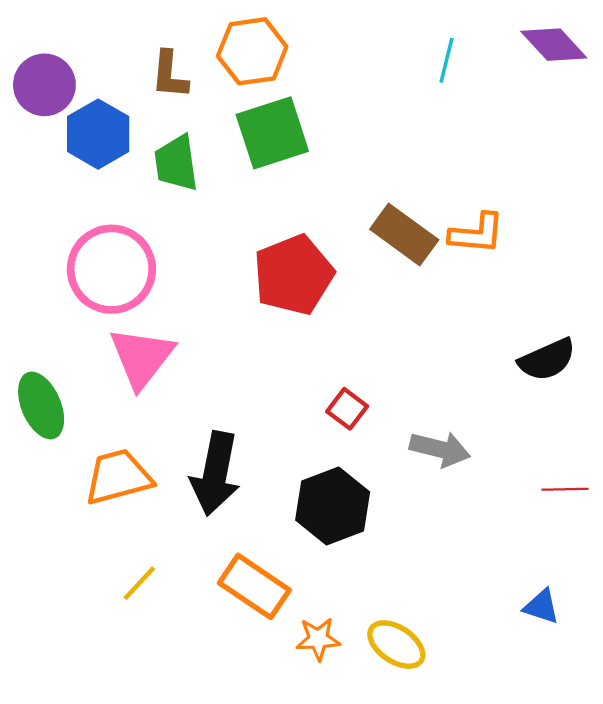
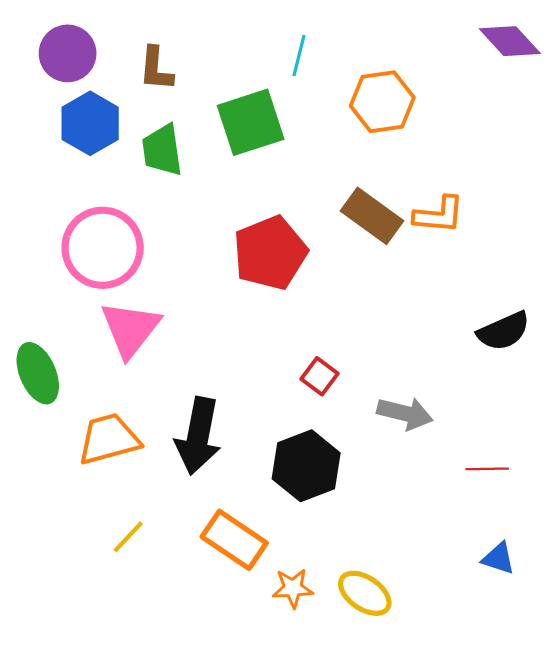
orange hexagon: (252, 51) -> (382, 102), moved
cyan line: (447, 60) -> (299, 55), moved
purple circle: (44, 85) -> (68, 53), moved
red line: (565, 489) -> (487, 469), moved

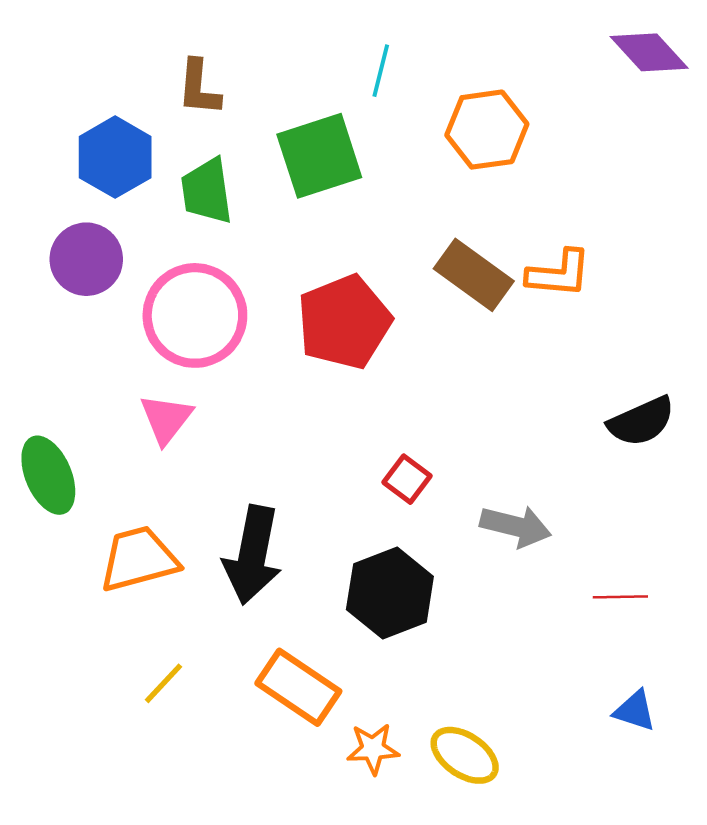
purple circle: (68, 53) -> (86, 259), moved
pink circle: (103, 248) -> (195, 315), moved
pink triangle: (130, 329) -> (166, 419), size x0.7

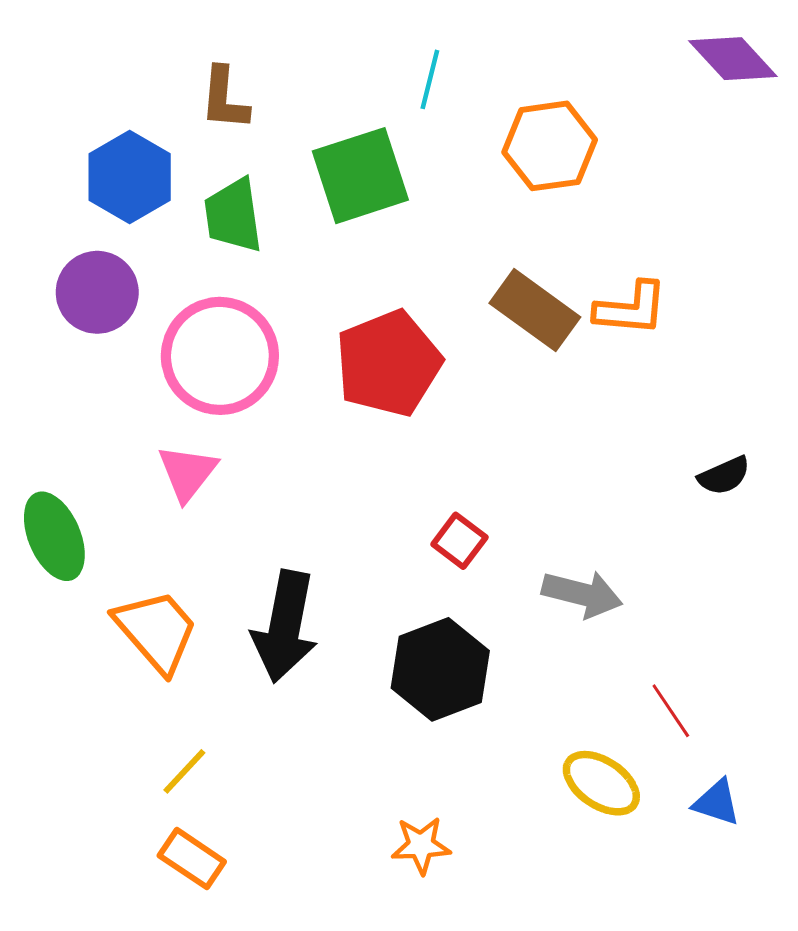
black semicircle: (641, 421) -> (724, 476), size x0.7
orange trapezoid: (139, 559) -> (156, 631), turned 64
red line: (620, 597) -> (671, 711), moved, turned 57
orange rectangle: (298, 687) -> (192, 859), moved, size x0.7
yellow ellipse: (465, 755) -> (601, 783), moved

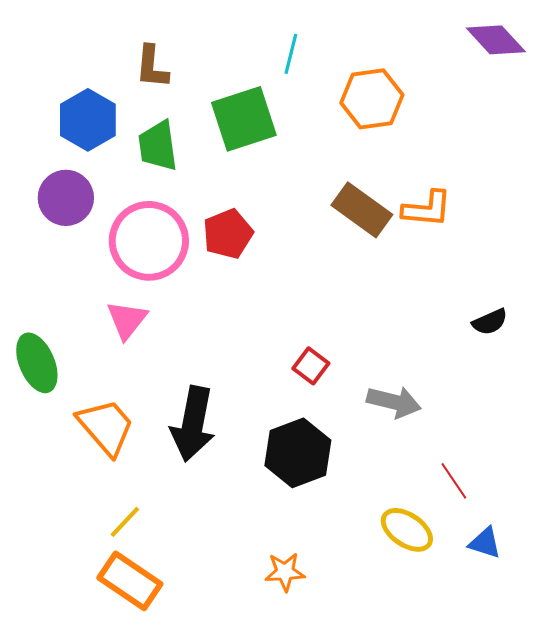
red pentagon: (388, 363) -> (228, 234), moved, size x0.7
orange rectangle: (192, 859) -> (130, 581), size x1.4

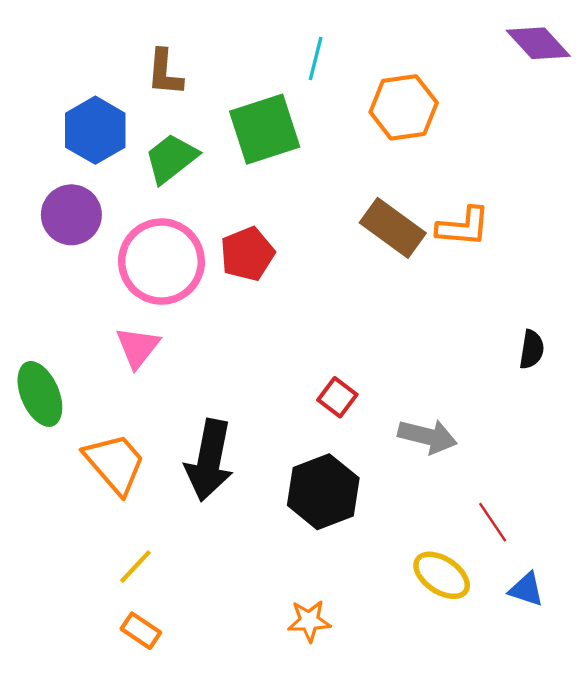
green trapezoid: (158, 146) -> (171, 158), turned 60
black semicircle: (490, 322) -> (532, 349), turned -57
orange rectangle: (130, 581) -> (141, 631), size x0.6

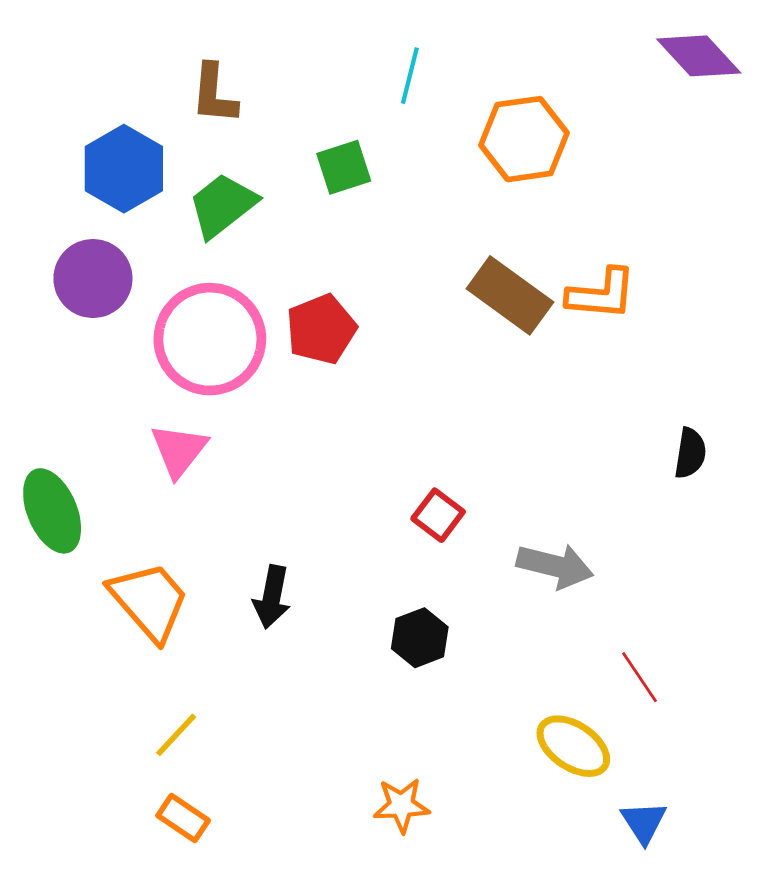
green square: (265, 129) -> (344, 167), size x0.6
black arrow: (209, 460) -> (272, 597), size x0.6
black hexagon: (323, 492) -> (420, 638), size x0.6
blue triangle: (526, 589) -> (644, 822), moved, turned 39

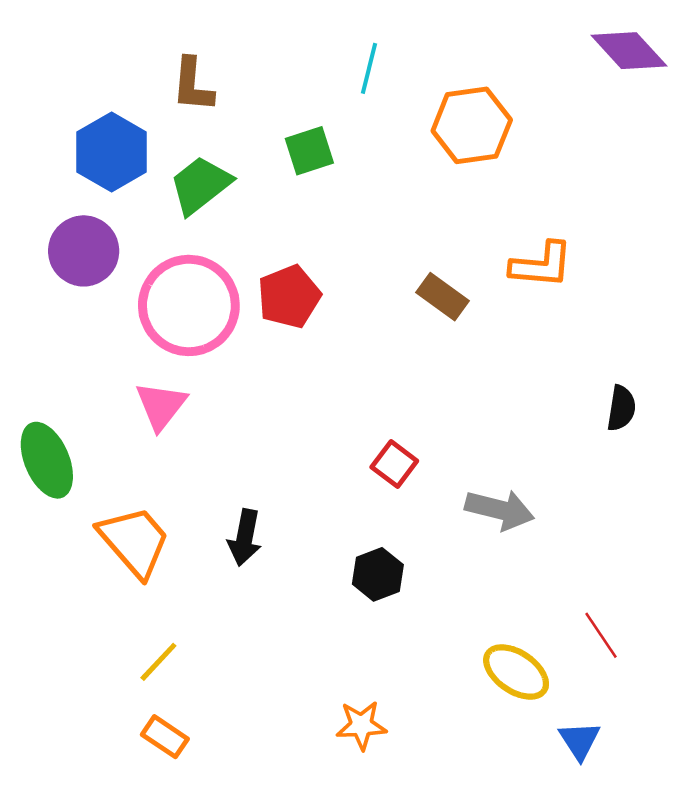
brown rectangle: (510, 295) -> (443, 297), moved, size x0.7
red line: (639, 677) -> (601, 635), moved

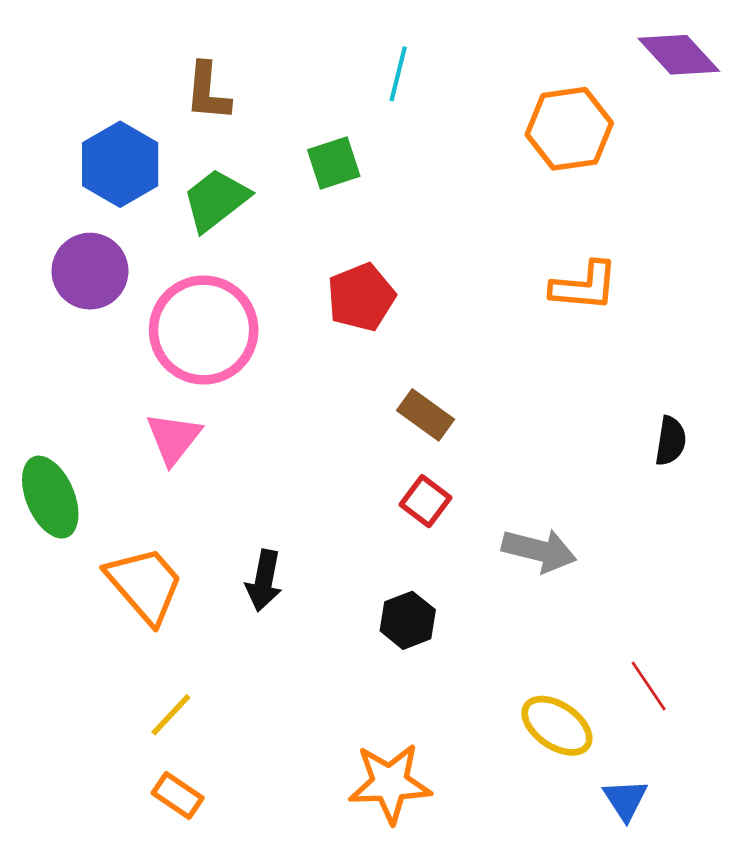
orange hexagon: (472, 125) -> (569, 129), moved
red pentagon: (289, 297) -> (361, 297), moved
brown rectangle: (443, 297) -> (425, 415), moved
orange star: (361, 725) -> (390, 783), size x1.5

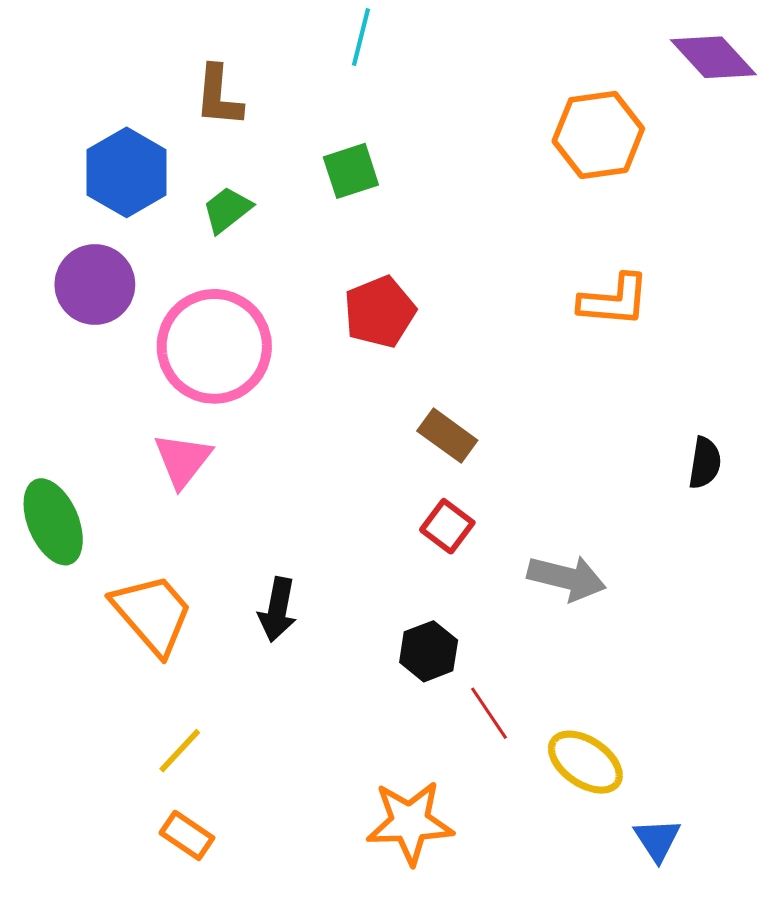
cyan line: (398, 74) -> (361, 37), moved
green trapezoid: (216, 200) -> (227, 210), size x0.7
red line: (649, 686) -> (489, 713), moved

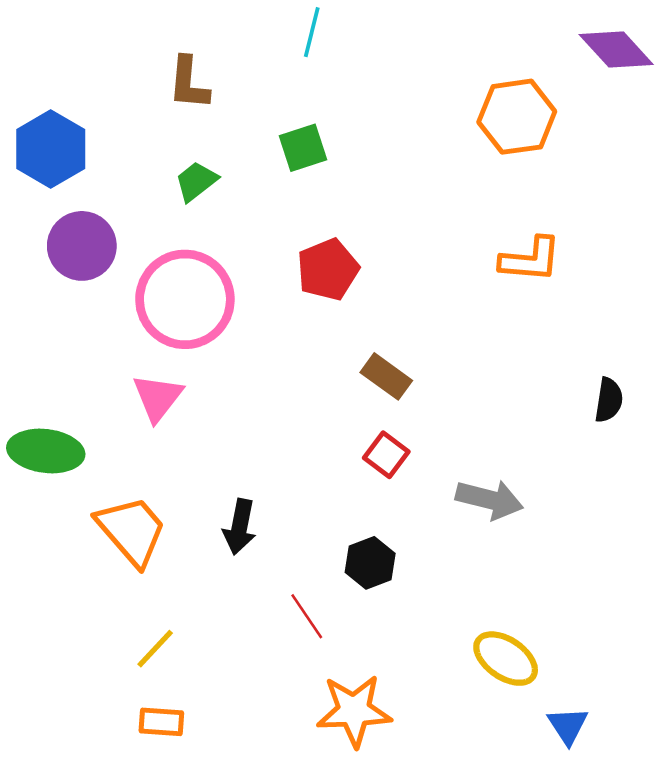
blue hexagon: (127, 172) -> (51, 149), moved
green ellipse: (53, 522) -> (46, 451), turned -60
red line: (489, 713) -> (307, 616), moved
orange rectangle: (187, 835) -> (161, 722), turned -30

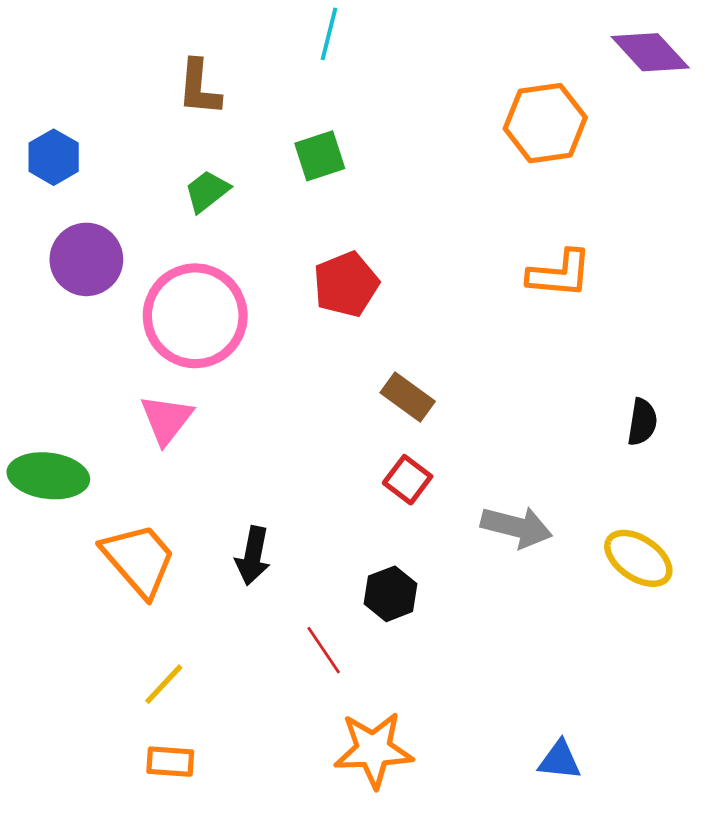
blue hexagon: (51, 149) -> (54, 157), size x0.7
yellow ellipse: (506, 659) -> (638, 558), moved
blue triangle: (568, 726) -> (560, 760), moved, turned -51

